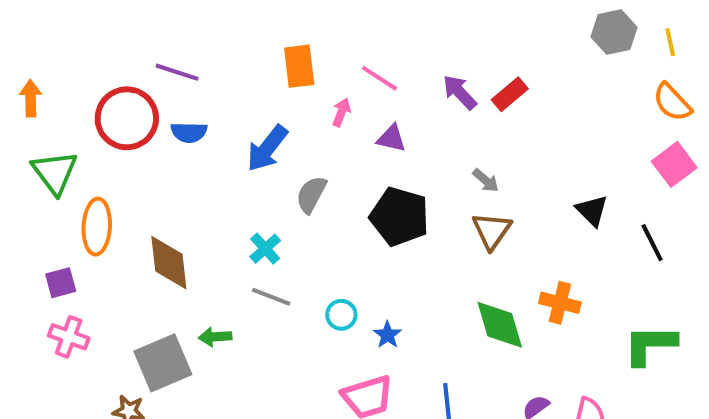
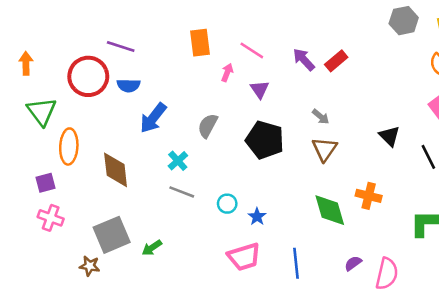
purple triangle: (391, 138) -> (260, 89), turned 42
blue arrow: (267, 148) -> (153, 118), moved
green arrow: (215, 337) -> (152, 248), moved, turned -30

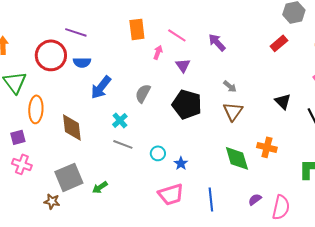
red rectangle: (336, 61) -> (279, 43), moved

